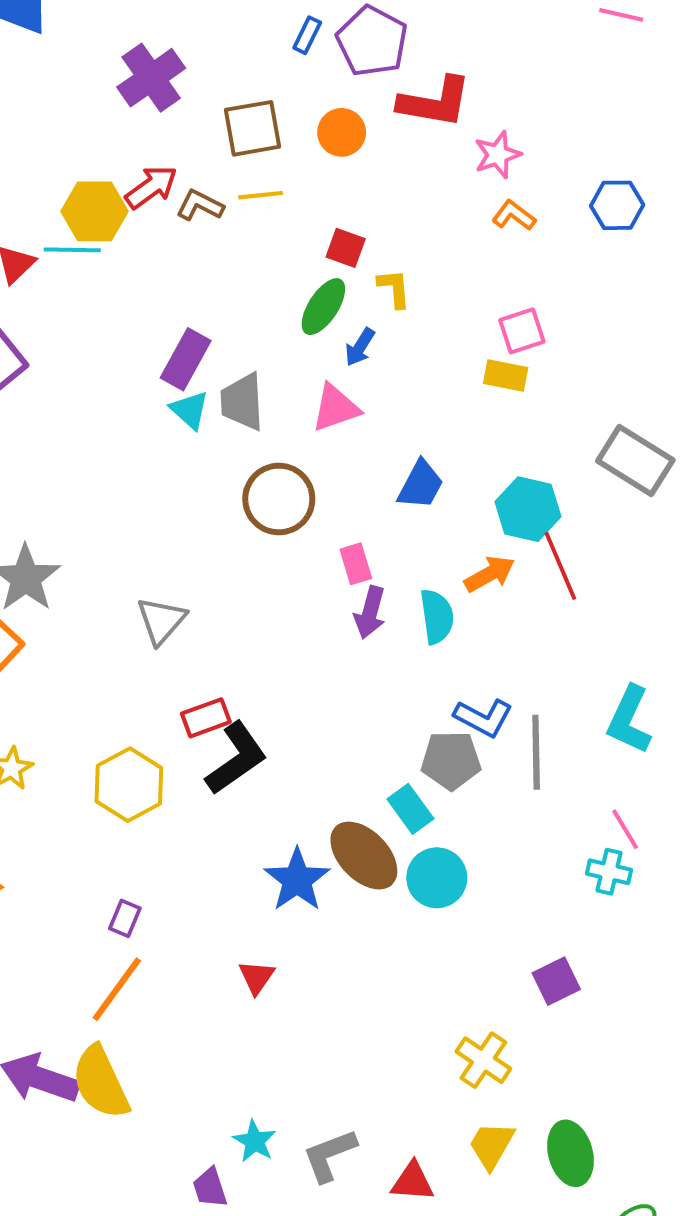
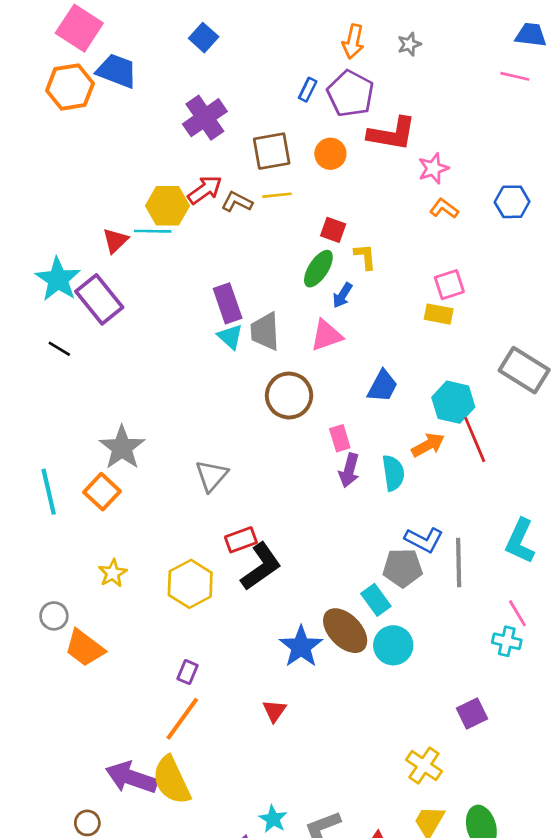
purple rectangle: (186, 359) -> (228, 303), turned -48

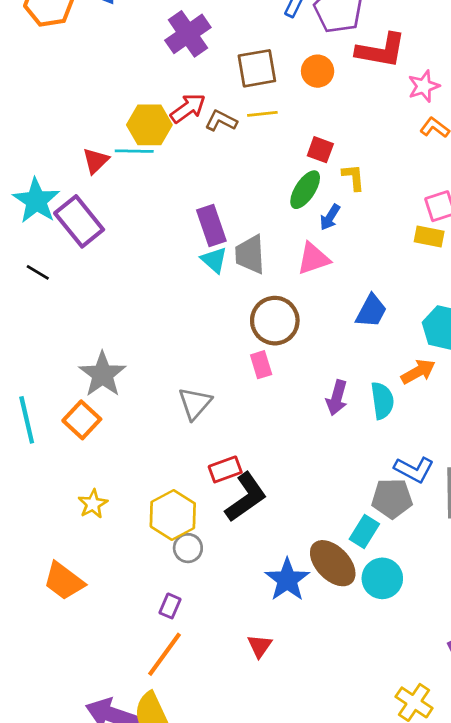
pink rectangle: (340, 438) -> (261, 365), moved
cyan rectangle: (376, 600) -> (364, 532), turned 68
gray circle: (54, 616) -> (188, 548), moved

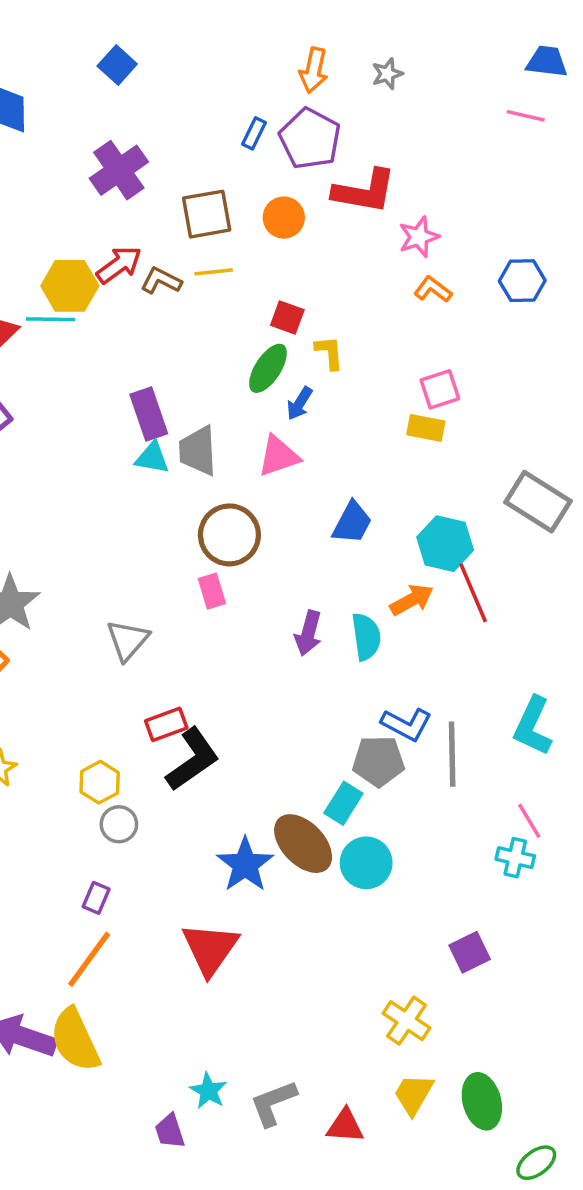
cyan triangle: (214, 260) -> (152, 458), turned -32
yellow hexagon: (173, 515) -> (100, 782), size x0.7
red triangle: (260, 646) -> (210, 949), size x1.8

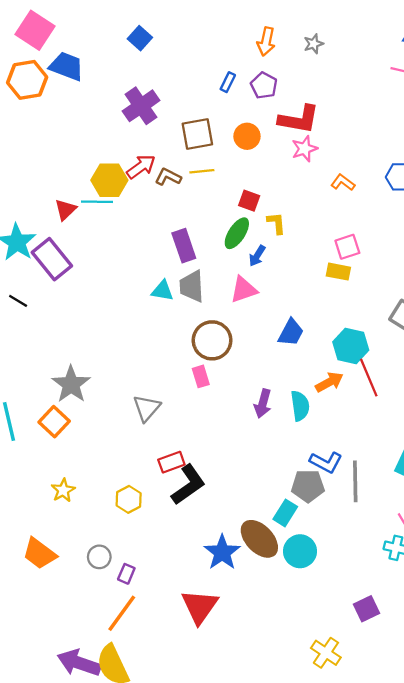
purple pentagon: (310, 139) -> (264, 86), size x0.7
pink star: (419, 237) -> (304, 149), moved
purple rectangle: (149, 414) -> (184, 246), moved
gray circle: (119, 824) -> (99, 557), moved

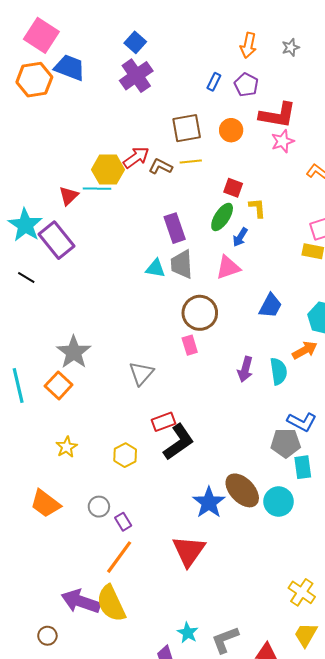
purple cross: (141, 106) -> (136, 76), moved
cyan rectangle: (285, 513) -> (303, 467), moved, turned -40
purple rectangle: (126, 574) -> (123, 522), turned -54

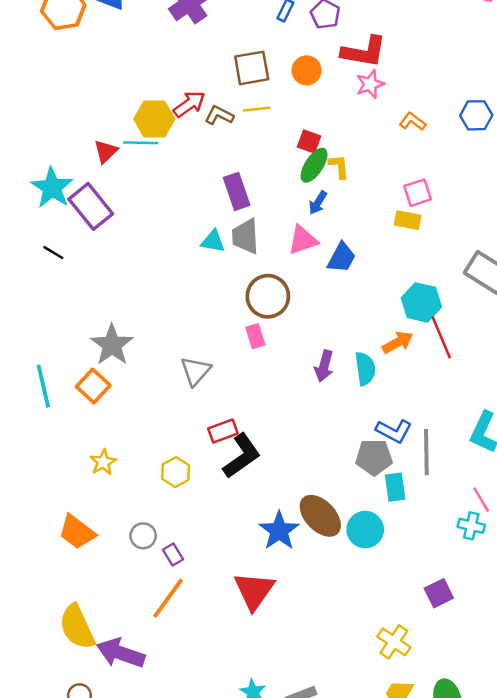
green ellipse: (222, 217) -> (314, 165), moved
blue trapezoid: (270, 306) -> (341, 258), moved
yellow semicircle: (111, 603) -> (77, 627), moved

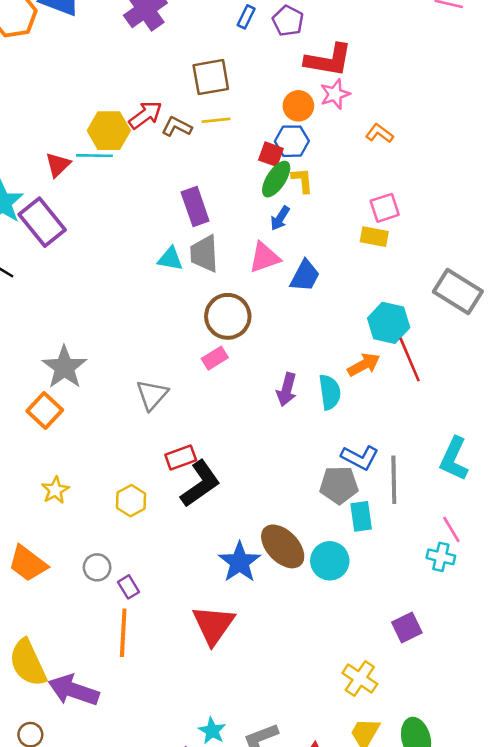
orange circle: (307, 70) -> (298, 106), moved
blue hexagon: (476, 115) -> (292, 141), moved
pink rectangle: (255, 336) -> (215, 358), turned 75
orange line: (168, 598) -> (123, 633), turned -33

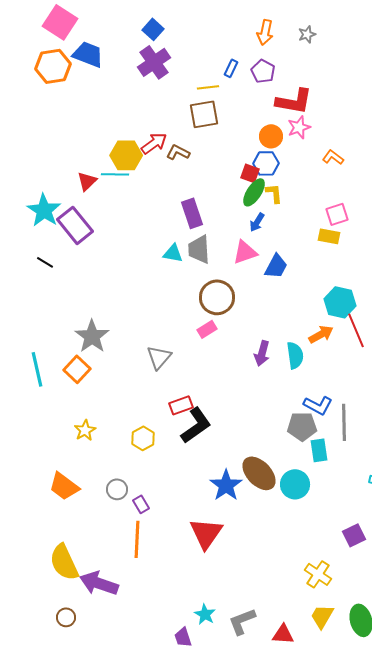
yellow line: (216, 120) -> (208, 87), moved

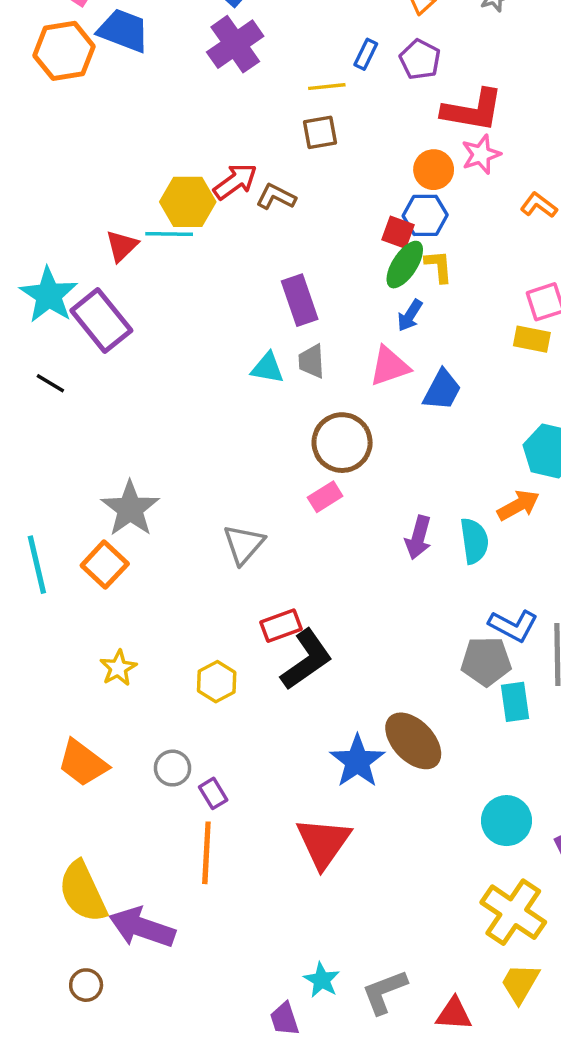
brown square: (204, 114) -> (320, 132), size x0.7
gray trapezoid: (199, 249) -> (312, 361), size x0.7
cyan circle: (295, 484) -> (506, 821), moved
yellow cross: (318, 574) -> (513, 912), size x1.4

